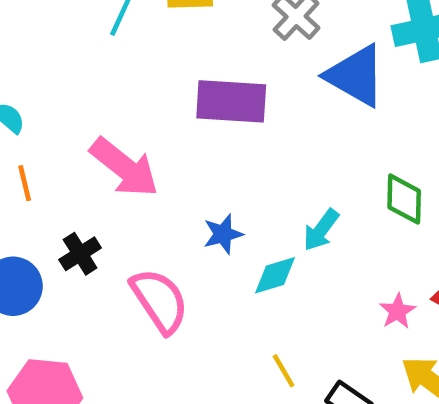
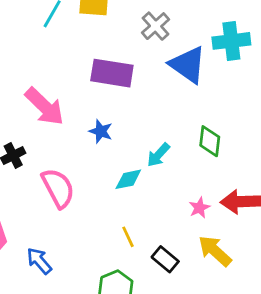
blue star: (223, 234) -> (101, 131), moved, turned 30

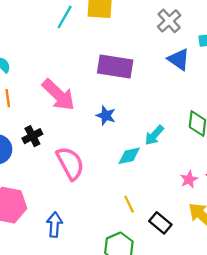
gray cross: (156, 26) -> (169, 21), moved
blue triangle: (188, 65) -> (179, 59), size x0.7
blue arrow: (39, 261) -> (54, 225), turned 45

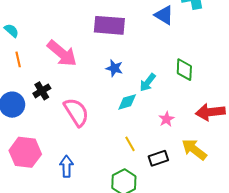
blue star: (106, 116) -> (114, 68), moved
pink star: (189, 179) -> (166, 119), moved
black rectangle: (160, 223) -> (158, 158), turned -54

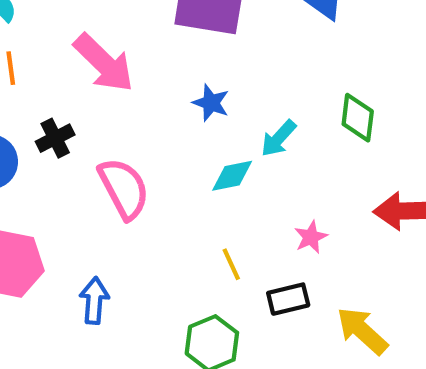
pink star: (166, 119) -> (311, 237), moved
yellow arrow: (194, 149) -> (362, 331), moved

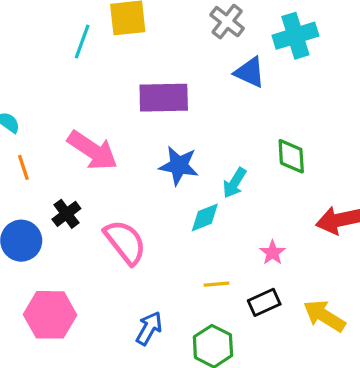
blue star: (211, 103) -> (179, 166), size x1.4
yellow line: (231, 264) -> (216, 284), turned -60
blue arrow: (94, 301) -> (149, 328), moved, turned 36

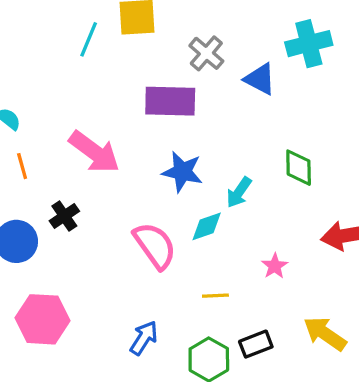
gray cross: (227, 22) -> (206, 53), moved
pink semicircle: (125, 242) -> (155, 245), moved
black rectangle: (264, 302) -> (256, 344), moved

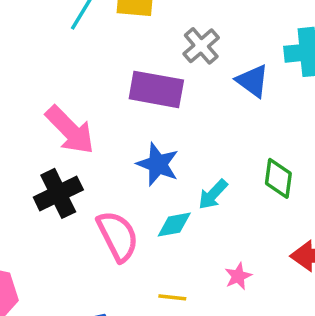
black cross: (64, 216) -> (58, 193), moved, size x1.5

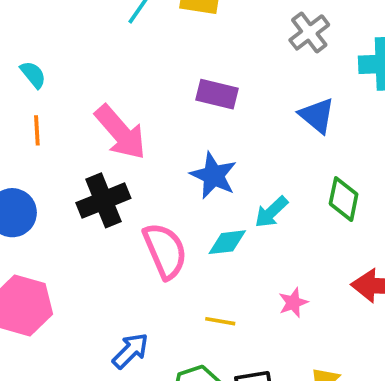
gray cross: (201, 46) -> (309, 32), moved
blue triangle: (253, 81) -> (317, 115), moved
purple rectangle: (156, 89) -> (217, 94), size x0.7

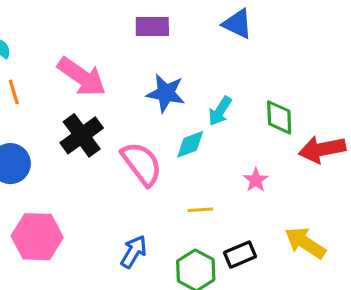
green diamond: (344, 199) -> (279, 117), moved

